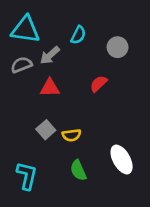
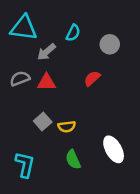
gray semicircle: (21, 65) -> (20, 78), moved

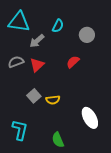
red triangle: (46, 82) -> (37, 65), turned -42
green semicircle: (73, 159) -> (58, 140), moved

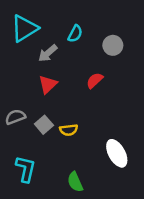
cyan triangle: (19, 22) -> (24, 28), turned -40
gray semicircle: (16, 62) -> (15, 117), moved

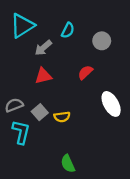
red triangle: (48, 84) -> (43, 76), turned 30
white ellipse: (117, 153) -> (111, 104), moved
cyan L-shape: (26, 169) -> (21, 132), moved

